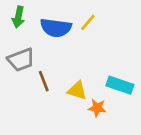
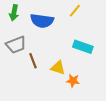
yellow line: (88, 22) -> (75, 11), moved
cyan rectangle: (120, 85) -> (83, 47), moved

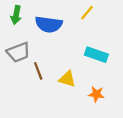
orange star: (73, 81) -> (96, 94), moved

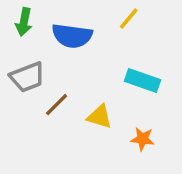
brown line: (38, 71) -> (57, 105), turned 66

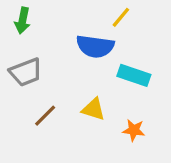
blue semicircle: (72, 36) -> (95, 46), moved
brown line: (57, 105) -> (45, 116), moved

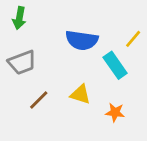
yellow line: (121, 17) -> (133, 39), moved
cyan rectangle: (134, 75) -> (115, 65), turned 36

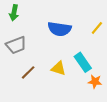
cyan rectangle: (115, 65) -> (83, 62), moved
orange star: (115, 112) -> (95, 82), moved

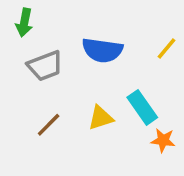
gray trapezoid: (16, 45) -> (45, 66), moved
yellow triangle: (59, 68) -> (101, 118), turned -35

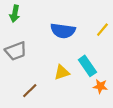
gray trapezoid: (45, 66) -> (16, 51), moved
brown line: (49, 125) -> (30, 91), moved

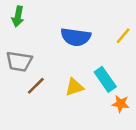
gray trapezoid: (16, 51) -> (19, 61), turned 30
brown line: (30, 91) -> (36, 86), moved

